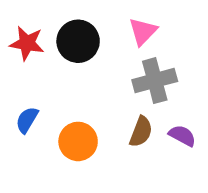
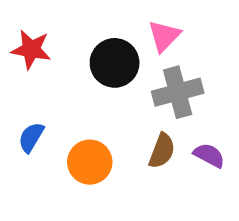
black circle: (78, 41) -> (115, 63), moved

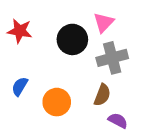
purple semicircle: (209, 155) -> (118, 121), moved

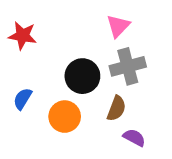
black circle: (72, 39) -> (82, 76), moved

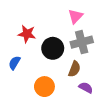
red star: (23, 36) -> (27, 34), moved
orange circle: (65, 117) -> (44, 87), moved

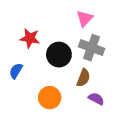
gray cross: (82, 42) -> (92, 48), turned 35

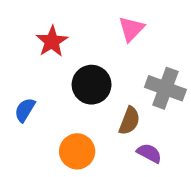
red star: (30, 38) -> (52, 41), moved, turned 30
gray cross: (92, 48) -> (165, 88), moved

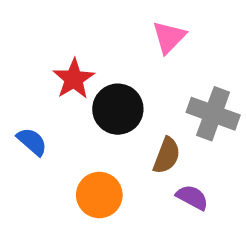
red star: (52, 41) -> (74, 79), moved
blue semicircle: (25, 110) -> (32, 142), turned 100

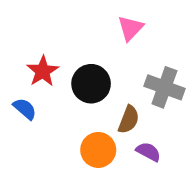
red star: (74, 79) -> (43, 71), moved
orange circle: (99, 195) -> (98, 150), moved

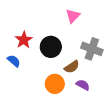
brown semicircle: (129, 120) -> (72, 67), turned 35

